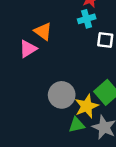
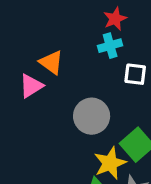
gray circle: (62, 95) -> (92, 116), moved

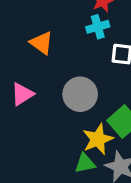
pink triangle: (31, 86) -> (22, 94), moved

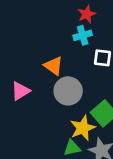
orange triangle: (42, 43) -> (54, 66), moved

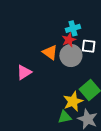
red star: (87, 14) -> (69, 40), moved
gray circle: (68, 91) -> (71, 56), moved

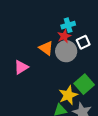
white square: (89, 46) -> (83, 42), turned -32

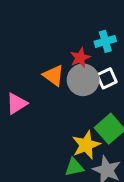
cyan cross: (68, 25) -> (105, 41), moved
white square: (83, 42) -> (107, 78), moved

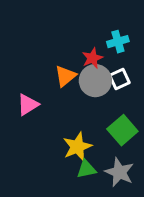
orange triangle: (54, 75) -> (65, 76), turned 45
yellow star: (86, 145) -> (77, 147), moved

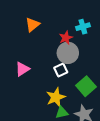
orange triangle: (65, 76) -> (32, 25), moved
white square: (119, 79) -> (61, 70), moved

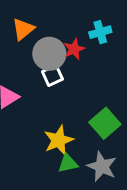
gray circle: (68, 53) -> (49, 54), moved
white square: (61, 70) -> (52, 75), moved

